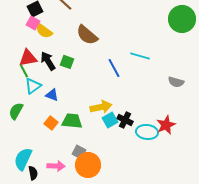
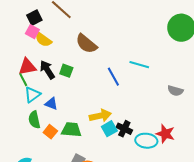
green semicircle: (16, 111) -> (34, 120), moved, turned -42
red star: (166, 125) -> (165, 134), turned -30

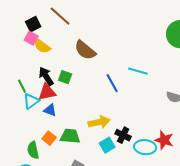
red triangle: (27, 67) -> (47, 92), moved
green semicircle: (34, 120) -> (33, 150), moved
cyan square: (109, 129) -> (107, 145), moved

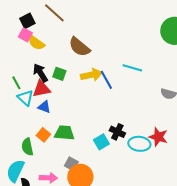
cyan triangle: (31, 101) -> (25, 98), turned -42
yellow arrow: (99, 122) -> (91, 75), moved

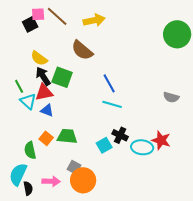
pink square: (25, 35) -> (38, 14), moved, turned -32
yellow semicircle: (36, 43) -> (39, 58), moved
cyan line: (132, 68) -> (112, 104), moved
green square: (59, 74) -> (62, 77), size x1.5
yellow arrow: (91, 75) -> (94, 20), moved

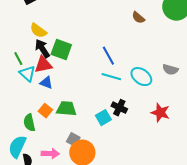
brown semicircle: (82, 50) -> (138, 18), moved, size x0.6
cyan ellipse: (142, 147) -> (141, 77), moved, turned 30

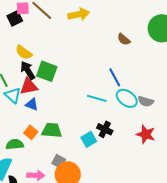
blue line: (108, 56) -> (115, 77), moved
gray semicircle: (170, 70) -> (146, 101), moved
green semicircle: (29, 123) -> (15, 144), turned 96

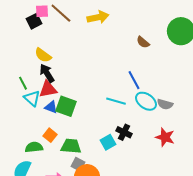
green square: (47, 71) -> (66, 106), moved
green trapezoid: (52, 130) -> (71, 146), moved

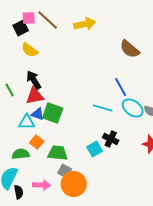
brown semicircle: (143, 42) -> (130, 49), size x1.5
yellow semicircle: (43, 55) -> (30, 50), moved
cyan triangle: (32, 98) -> (27, 122), moved, turned -42

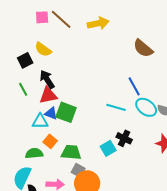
black square: (21, 28) -> (25, 60), moved

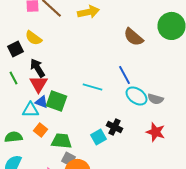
red triangle: (48, 95) -> (38, 84), turned -48
cyan line: (116, 107) -> (92, 87), moved
green semicircle: (34, 153) -> (14, 137), moved

